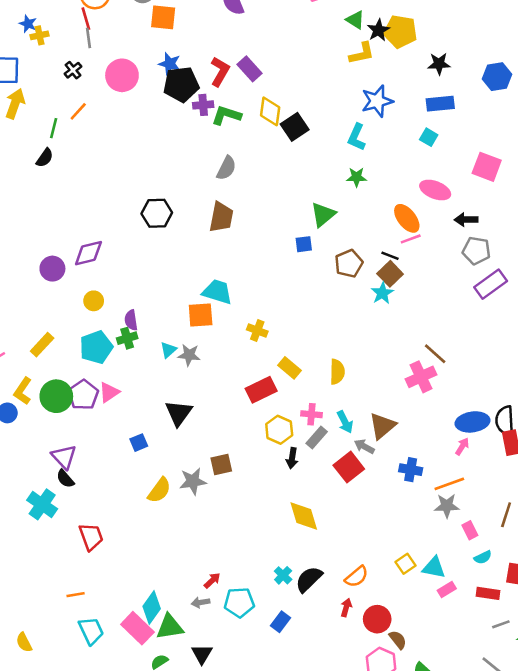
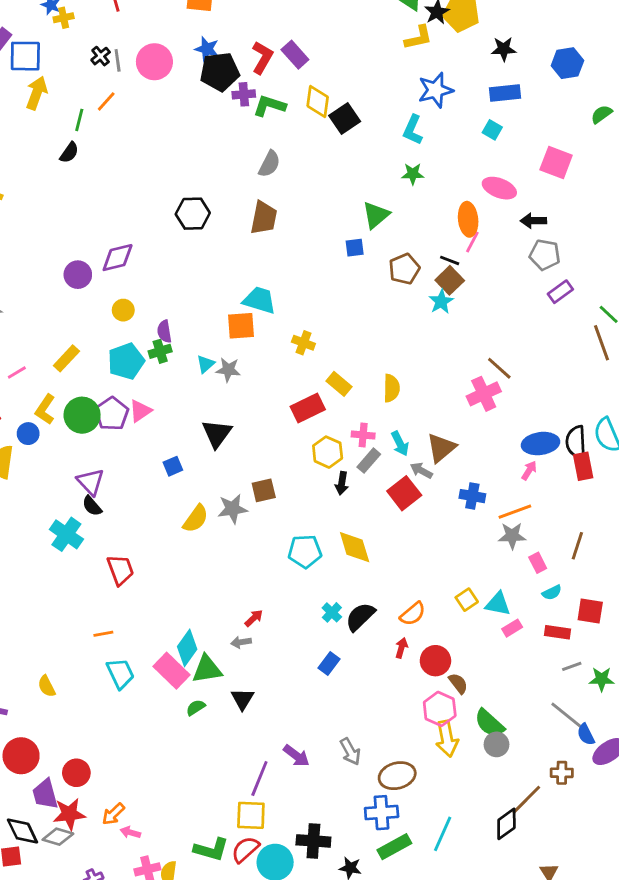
gray line: (88, 38) -> (118, 60), moved
orange ellipse: (407, 218) -> (468, 219), turned 32
pink line: (411, 239) -> (472, 242), turned -42
purple rectangle: (491, 284) -> (560, 292), size x0.7
cyan pentagon: (239, 602) -> (305, 551), moved

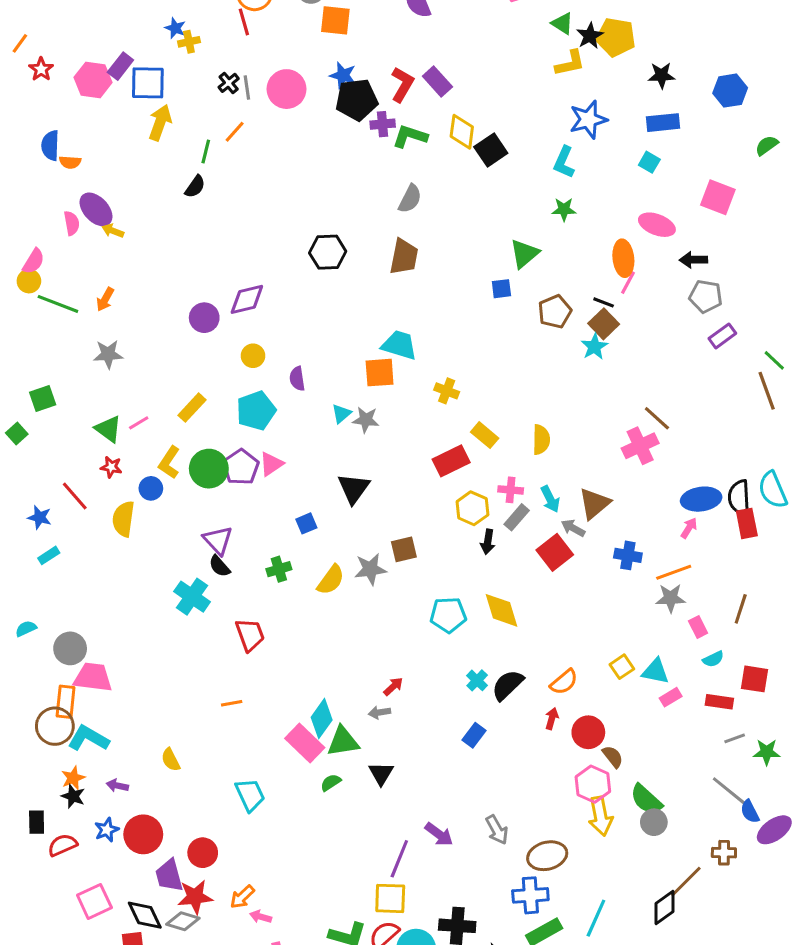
green cross: (160, 351) -> (279, 569), moved
cyan trapezoid: (120, 673) -> (250, 795), moved

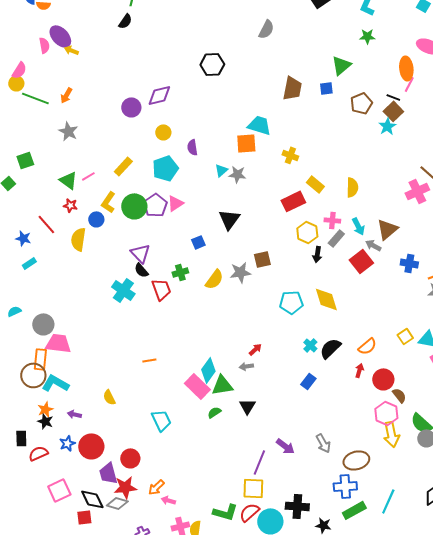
brown trapezoid: (404, 257) -> (292, 88), moved
gray star: (108, 354) -> (68, 131), turned 30
red trapezoid: (250, 635) -> (161, 289), moved

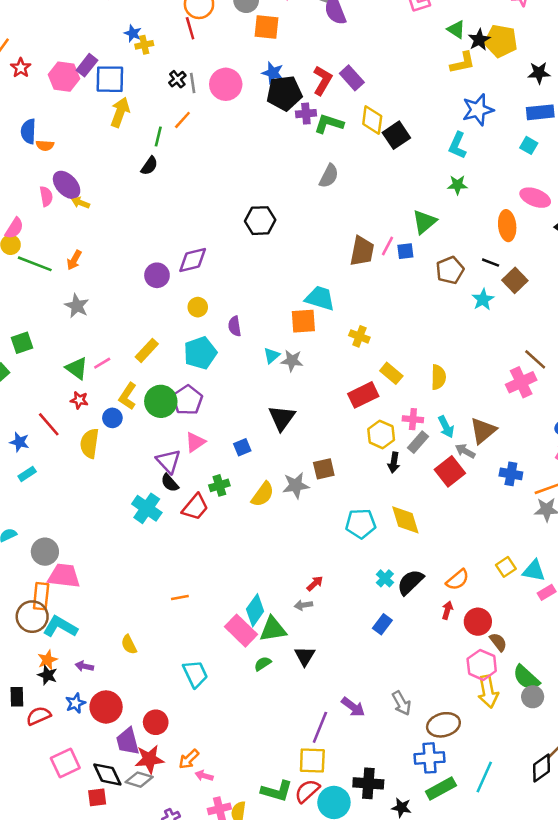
pink line: (409, 84) -> (387, 246), moved
brown square: (393, 111) -> (515, 280), moved
pink triangle: (175, 203) -> (195, 442), moved
red trapezoid: (161, 289) -> (195, 507), turned 60

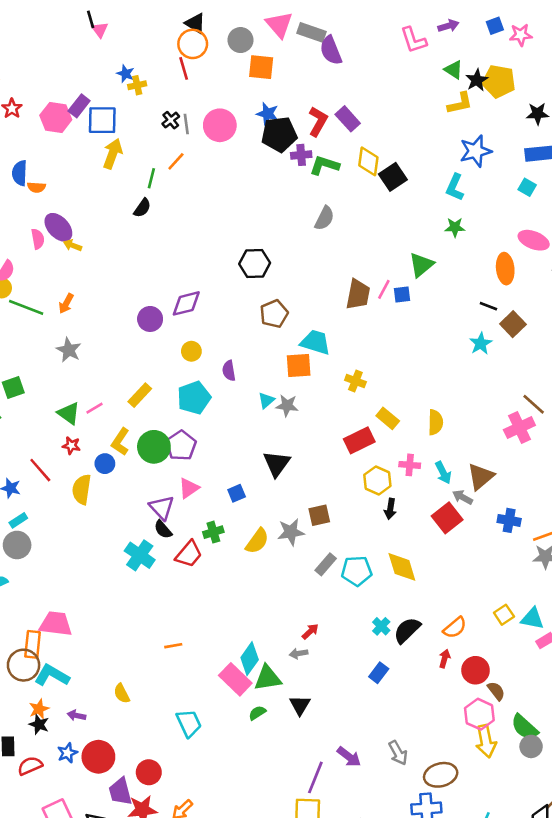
brown pentagon: (450, 270) -> (274, 314), moved
gray rectangle: (418, 442) -> (326, 564), moved
gray circle: (45, 552) -> (17, 545), moved

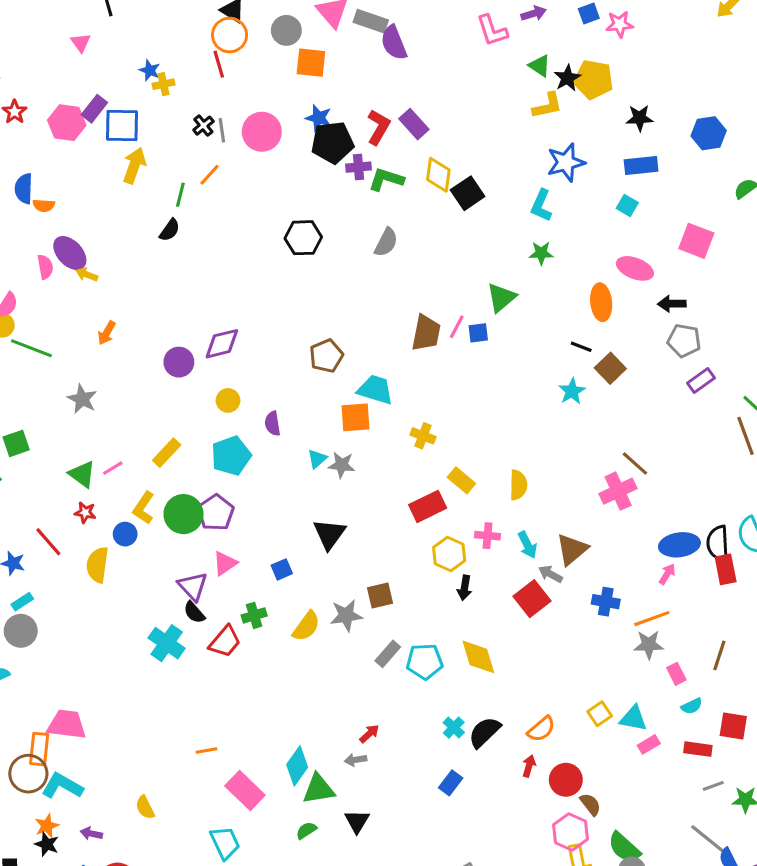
pink triangle: (100, 30) -> (81, 43), moved
black hexagon: (255, 263) -> (303, 238), moved
orange arrow: (66, 303) -> (107, 333), moved
pink rectangle: (235, 679) -> (245, 791), moved

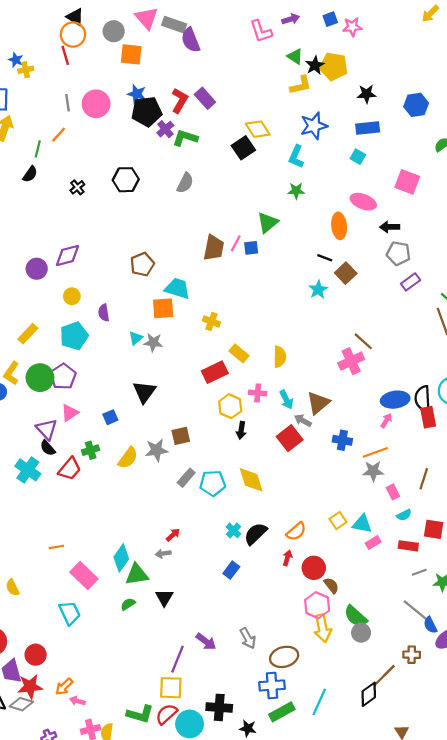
black cross: (203, 126) -> (77, 187), moved
purple cross: (359, 167) -> (165, 129), turned -35
yellow diamond: (438, 175) -> (258, 129), moved, turned -40

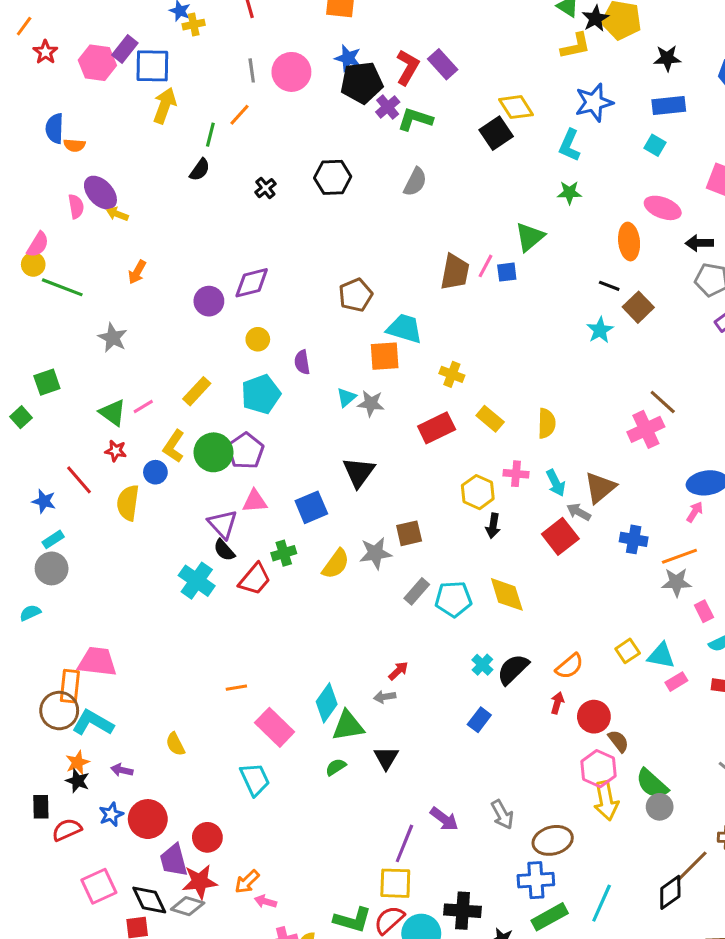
red rectangle: (215, 372) -> (437, 428), moved
pink triangle: (70, 413) -> (255, 501), turned 30
blue square: (110, 417) -> (311, 507), size x1.5

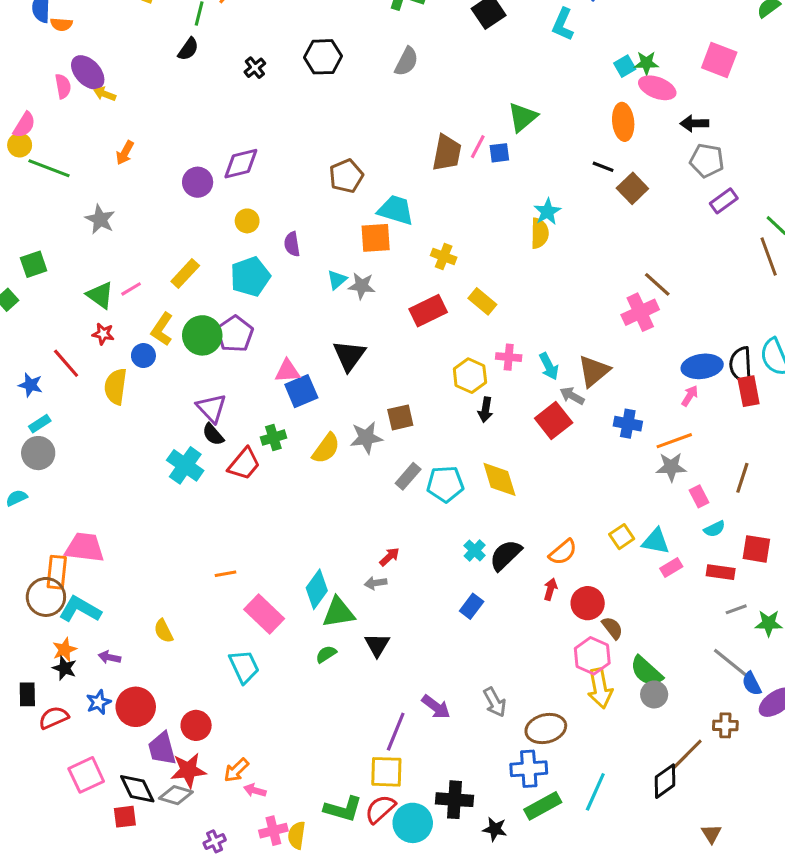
cyan square: (655, 145) -> (625, 66), moved, turned 30
green star: (569, 193) -> (646, 63), moved
cyan star: (600, 330) -> (547, 212), moved
yellow semicircle: (547, 423) -> (540, 233), moved
pink triangle: (255, 501) -> (287, 371), moved

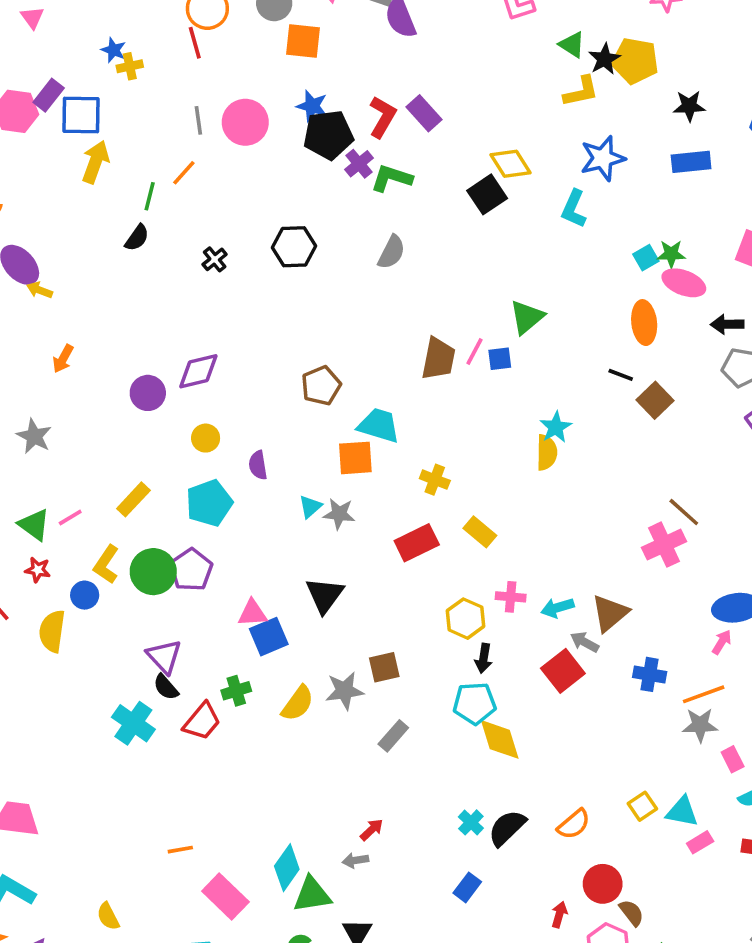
cyan arrow: (549, 366) -> (558, 608), turned 100
cyan pentagon: (445, 484) -> (474, 703), moved
red arrow: (550, 589) -> (559, 915), moved

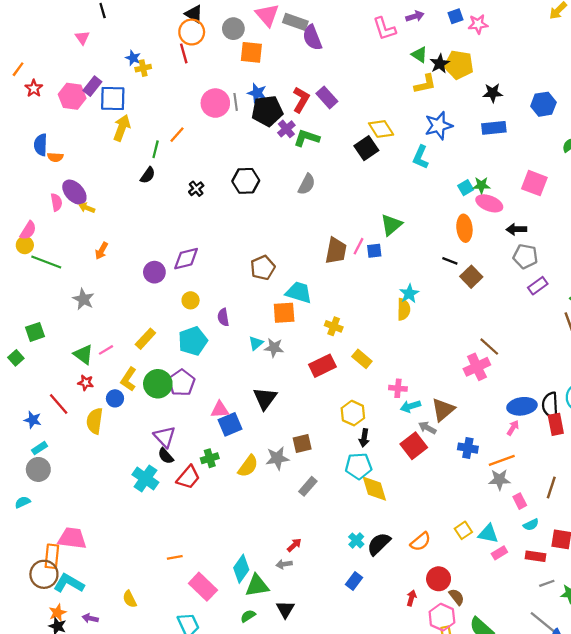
gray line: (198, 120) -> (236, 102), moved
pink cross: (511, 597) -> (398, 388), moved

